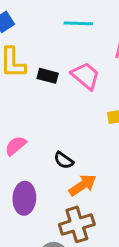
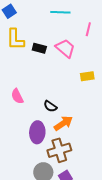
pink semicircle: (16, 146) -> (17, 96), turned -77
purple ellipse: (24, 198) -> (37, 132), moved

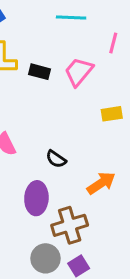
pink trapezoid: (65, 48) -> (79, 72), turned -90
orange arrow: (63, 123) -> (101, 183), moved

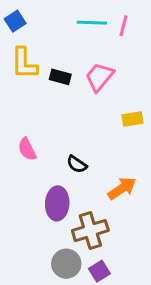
pink line: (113, 43) -> (123, 26), moved

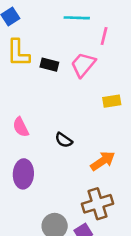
pink line: (123, 26) -> (104, 36), moved
purple ellipse: (57, 203) -> (23, 174), moved
brown cross: (90, 231) -> (98, 204), moved

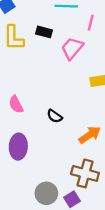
black rectangle: (49, 65) -> (44, 32), moved
brown cross: (98, 204) -> (85, 173), turned 32

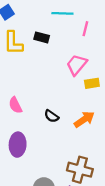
pink trapezoid: (72, 48) -> (77, 65), moved
orange arrow: (90, 135) -> (84, 119), moved

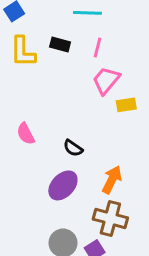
pink line: (85, 29) -> (97, 47), moved
orange arrow: (84, 119) -> (112, 180), moved, turned -30
purple ellipse: (18, 145) -> (63, 185), moved, turned 40

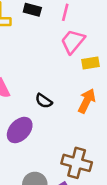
orange arrow: (112, 180) -> (87, 101), moved
purple ellipse: (63, 185) -> (20, 130), moved

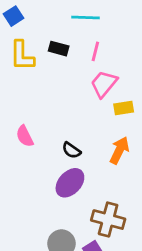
purple ellipse: (20, 130) -> (70, 183), moved

